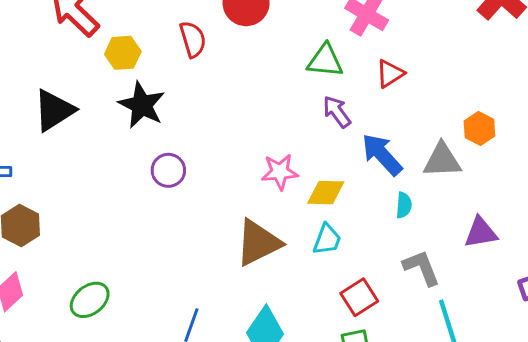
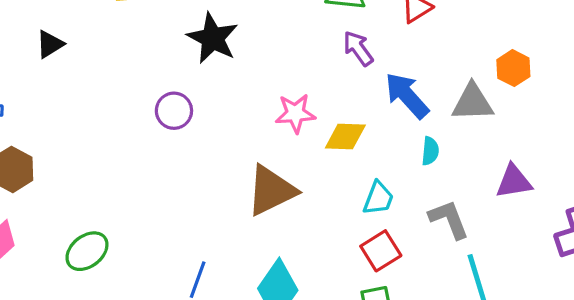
black star: (142, 105) -> (213, 38), moved
black triangle: (54, 110) -> (50, 44), size x0.6
cyan trapezoid: (327, 239) -> (378, 198), moved

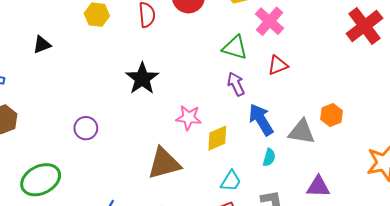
black star: (213, 38) -> (142, 78), moved
purple circle: (174, 111) -> (86, 128), moved
yellow diamond: (345, 136) -> (217, 138), turned -36
green ellipse: (87, 251) -> (41, 180), size x1.4

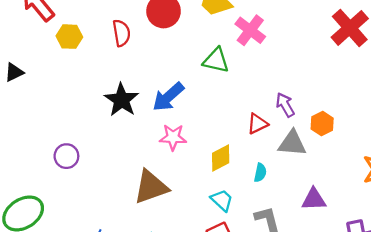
red triangle: (278, 65) -> (257, 124), moved
purple arrow: (236, 84) -> (285, 105), moved
blue arrow: (261, 120) -> (168, 97), moved, turned -96
yellow diamond: (217, 138) -> (221, 158), moved
cyan trapezoid: (231, 181) -> (222, 200), turned -75

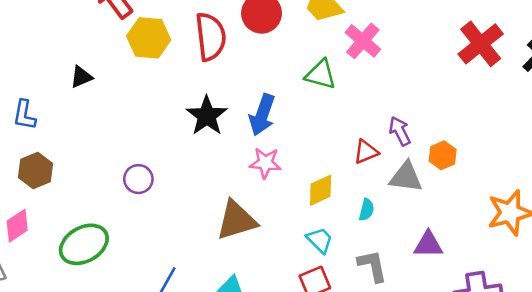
red semicircle: (121, 33) -> (211, 37), size x1.5
yellow hexagon: (69, 37) -> (149, 38), size x1.4
blue arrow: (168, 97) -> (262, 115), turned -32

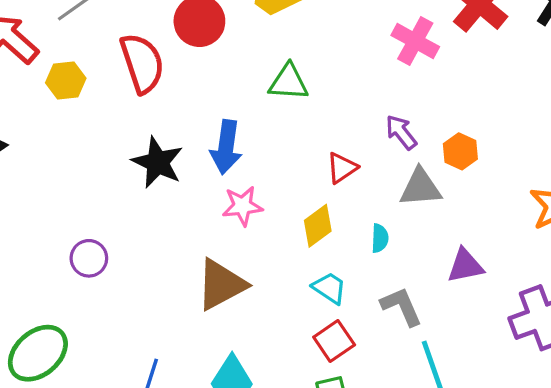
yellow hexagon: (149, 38) -> (66, 81), size x0.7
pink cross: (363, 41) -> (415, 41), moved
red triangle: (366, 152) -> (342, 168), moved

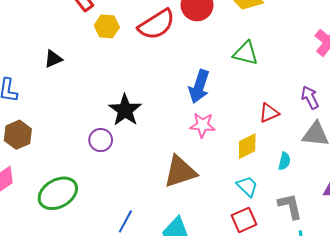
red semicircle: (142, 63) -> (156, 24), turned 66
black star: (158, 162) -> (125, 110), moved

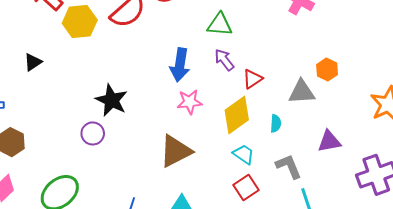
yellow hexagon: (107, 26) -> (80, 22), size x1.4
purple arrow: (310, 97) -> (224, 60), moved
yellow diamond: (247, 146) -> (237, 115), size x1.4

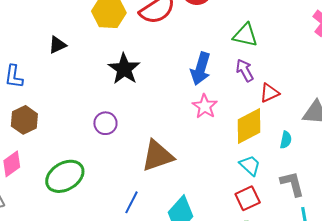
black star: (111, 100) -> (124, 69), moved
pink star: (190, 102) -> (205, 106), turned 30
brown triangle: (176, 151) -> (157, 156), moved

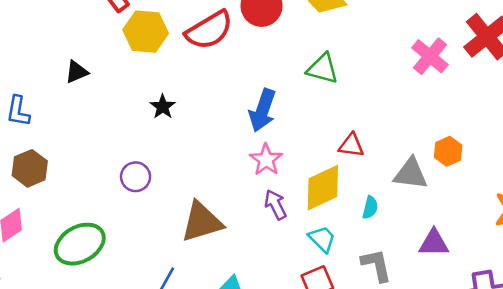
black star: (124, 69) -> (163, 107), size x0.6
purple arrow: (245, 70) -> (275, 205), moved
red triangle: (269, 93) -> (351, 145), turned 30

